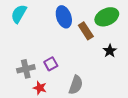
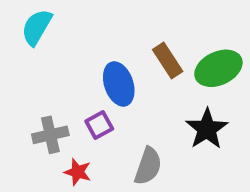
blue ellipse: (64, 17) -> (119, 84), moved
green ellipse: (107, 17) -> (218, 68), moved
black star: (110, 51) -> (207, 129), moved, size x1.5

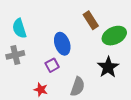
cyan semicircle: (37, 27) -> (19, 28), moved, turned -48
brown rectangle: (168, 60) -> (91, 20), moved
gray cross: (50, 135) -> (15, 55), moved

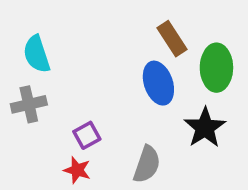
green ellipse: (114, 36) -> (216, 68), turned -65
blue ellipse: (62, 44) -> (158, 83), moved
purple square: (52, 65) -> (87, 135), moved

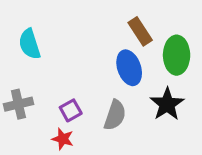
gray cross: (29, 104) -> (18, 104), moved
gray semicircle: (147, 164) -> (115, 115), moved

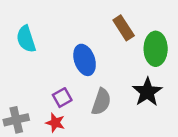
blue ellipse: (129, 68) -> (85, 60), moved
gray cross: (18, 104) -> (16, 120), moved

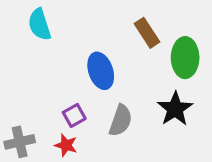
cyan semicircle: (26, 39) -> (40, 24), moved

